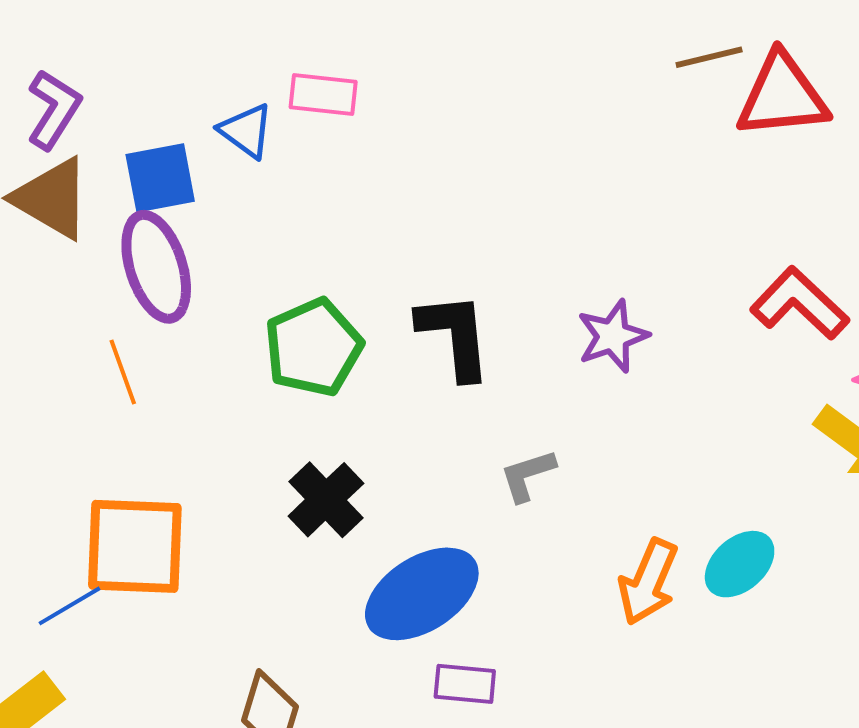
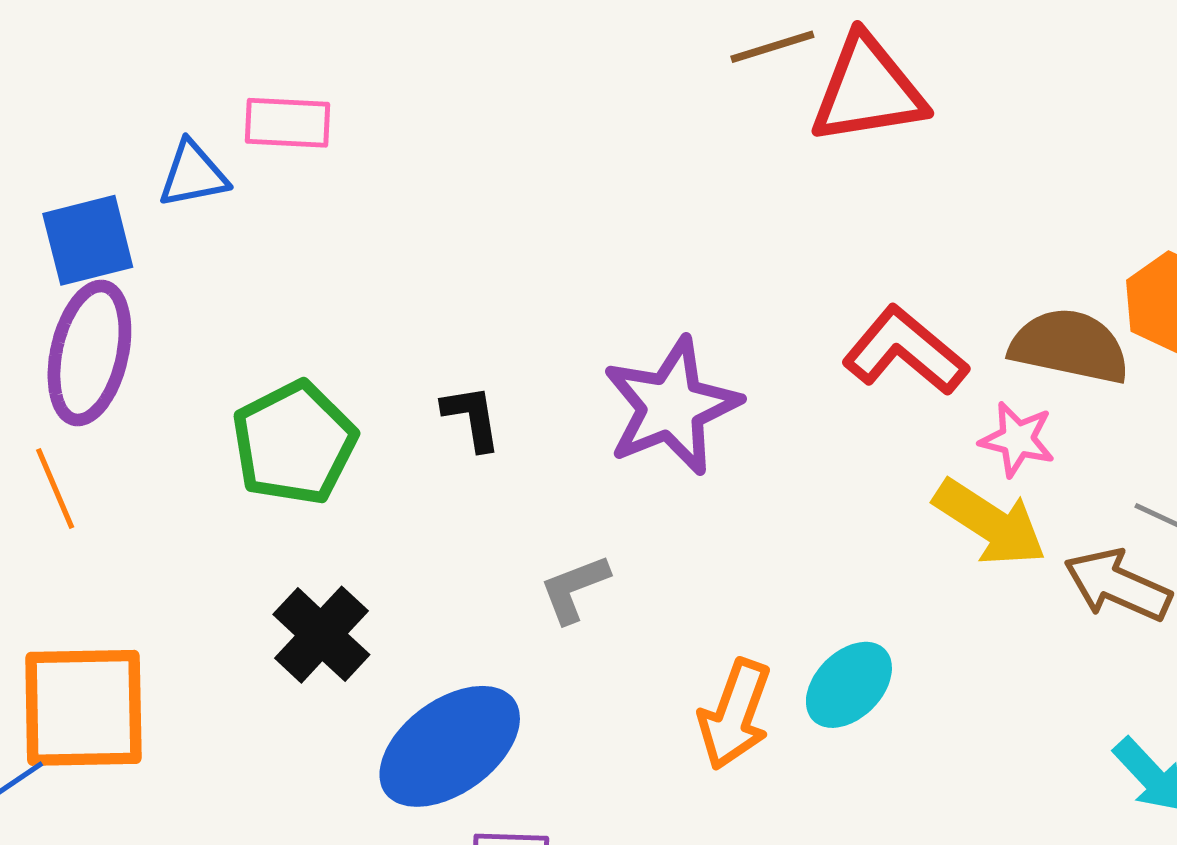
blue triangle: (246, 131) -> (193, 174), turned -44
purple ellipse: (156, 267) -> (89, 353), turned 34
black L-shape: (455, 336) -> (472, 417), size x0.6
purple star: (613, 336) -> (672, 406), size x1.5

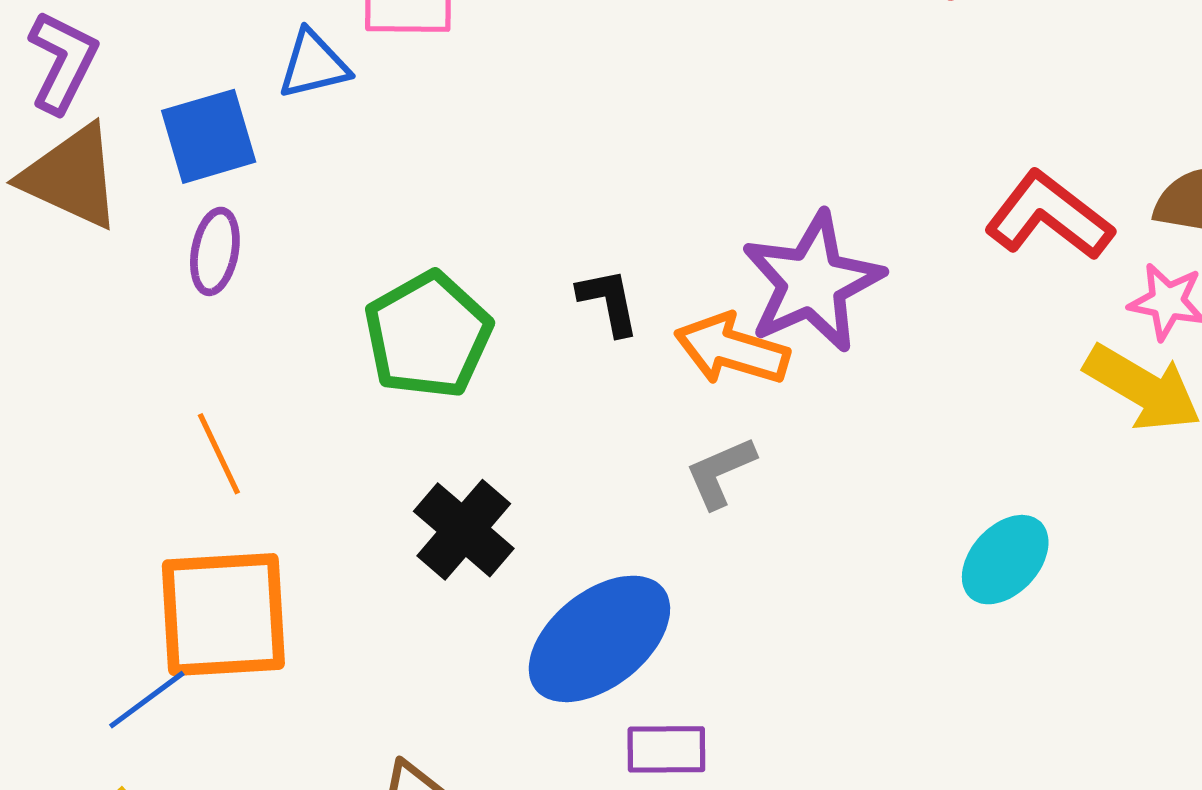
purple ellipse: (89, 353) -> (215, 251), size x0.6
orange line: (55, 489) -> (219, 454), moved
orange arrow: (735, 714) -> (732, 349), moved, turned 89

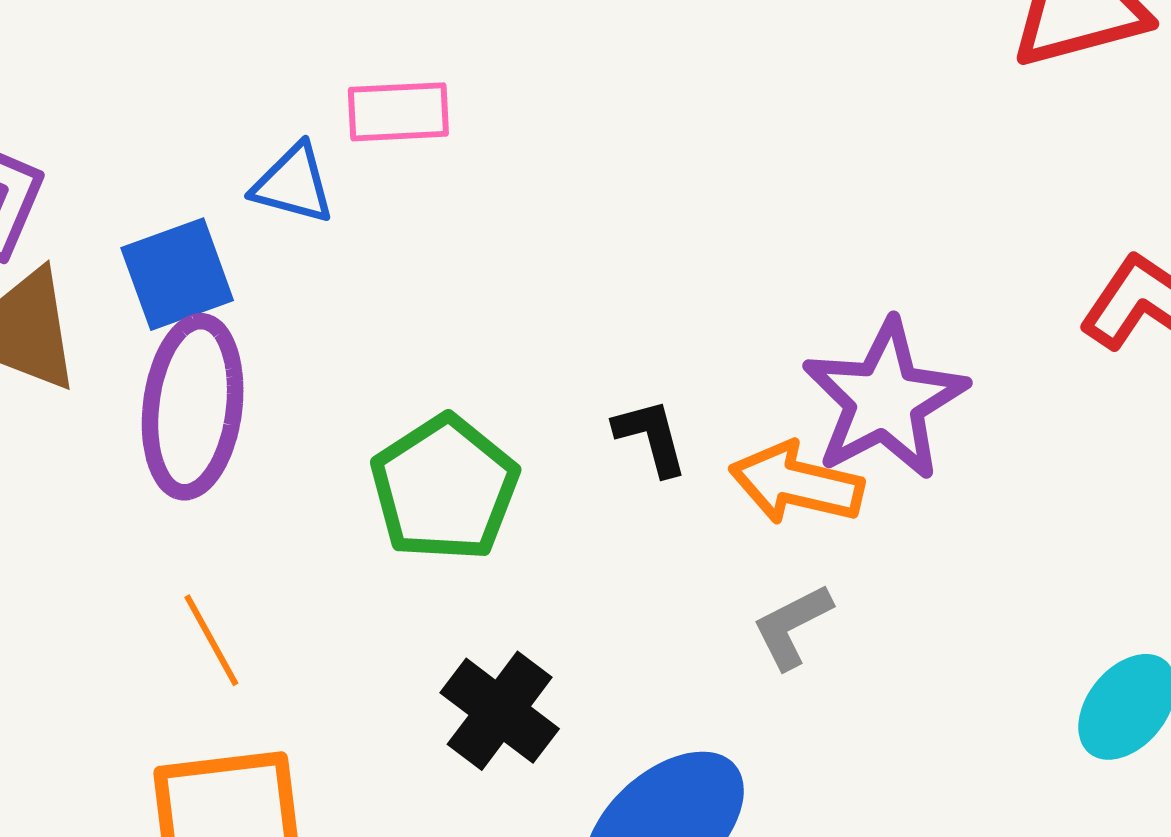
blue triangle: (314, 65) -> (293, 184), turned 32
purple ellipse: (215, 251) -> (193, 407), size x1.8

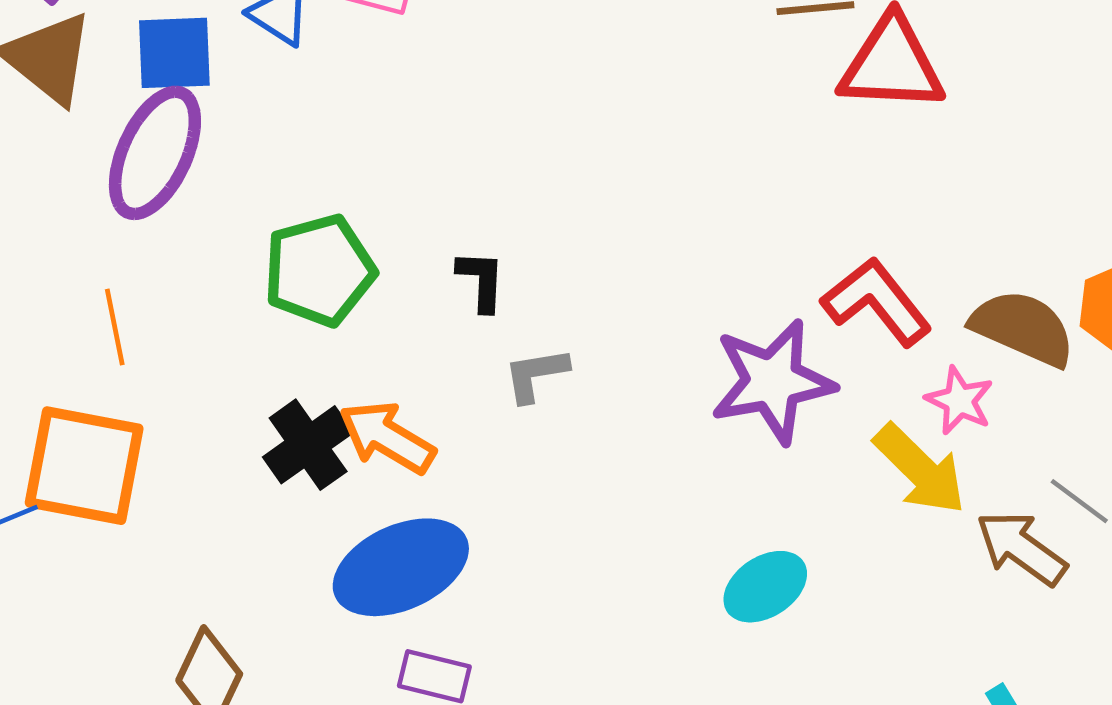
purple star: (885, 400) -> (773, 381), moved
orange arrow: (797, 483) -> (387, 437), moved
gray L-shape: (792, 626) -> (536, 375), moved

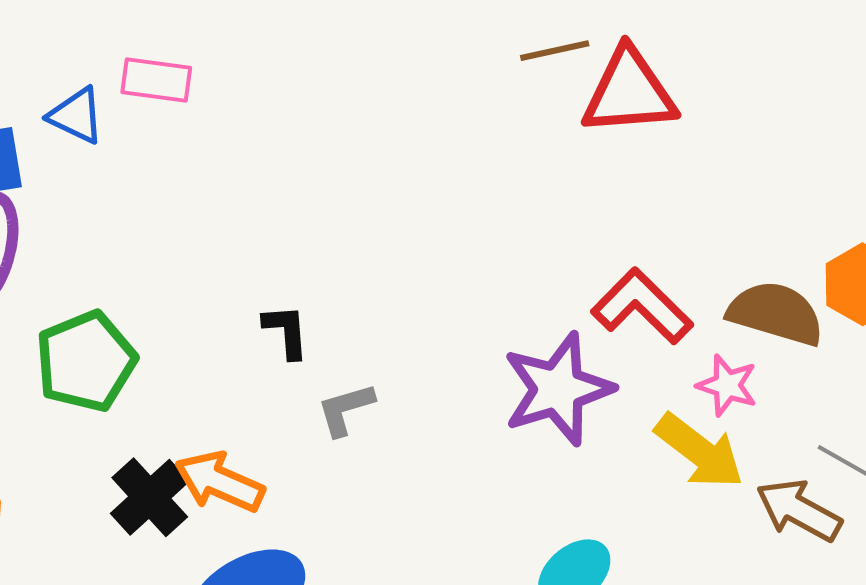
green pentagon: (319, 270) -> (86, 361), moved

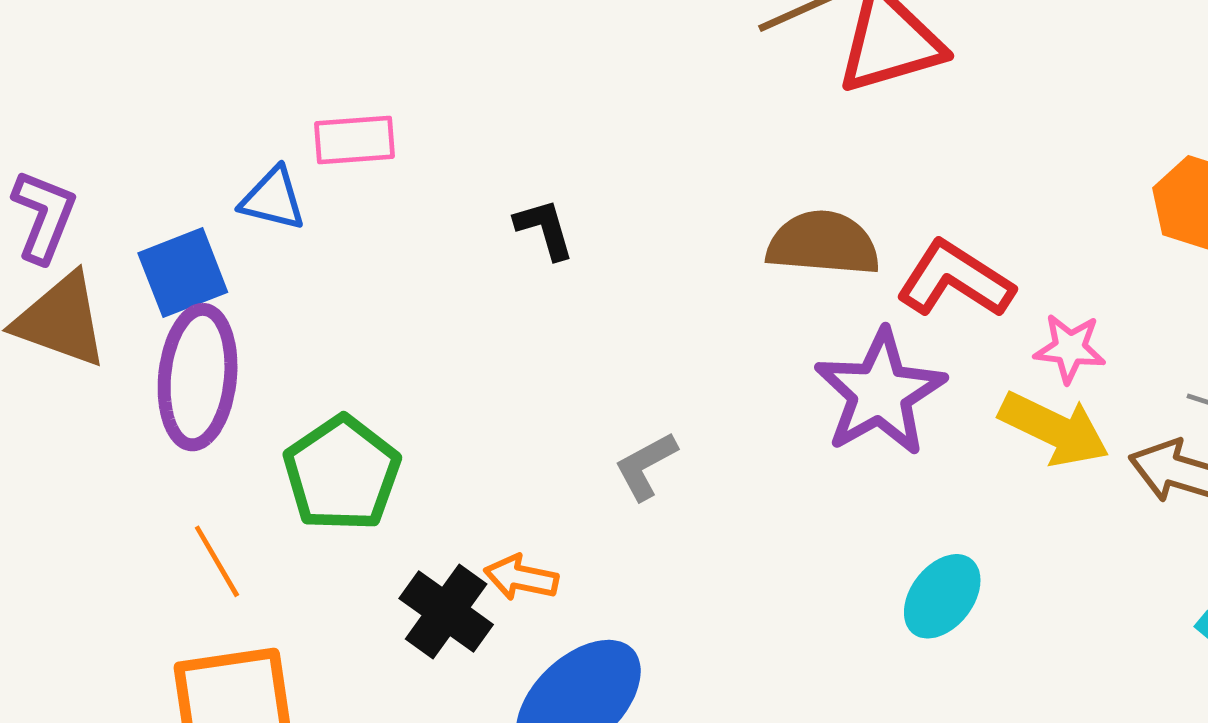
brown semicircle: (776, 313) -> (823, 243), moved
black L-shape: (286, 331) -> (544, 229), moved
orange arrow: (220, 482) -> (521, 578), size x0.7

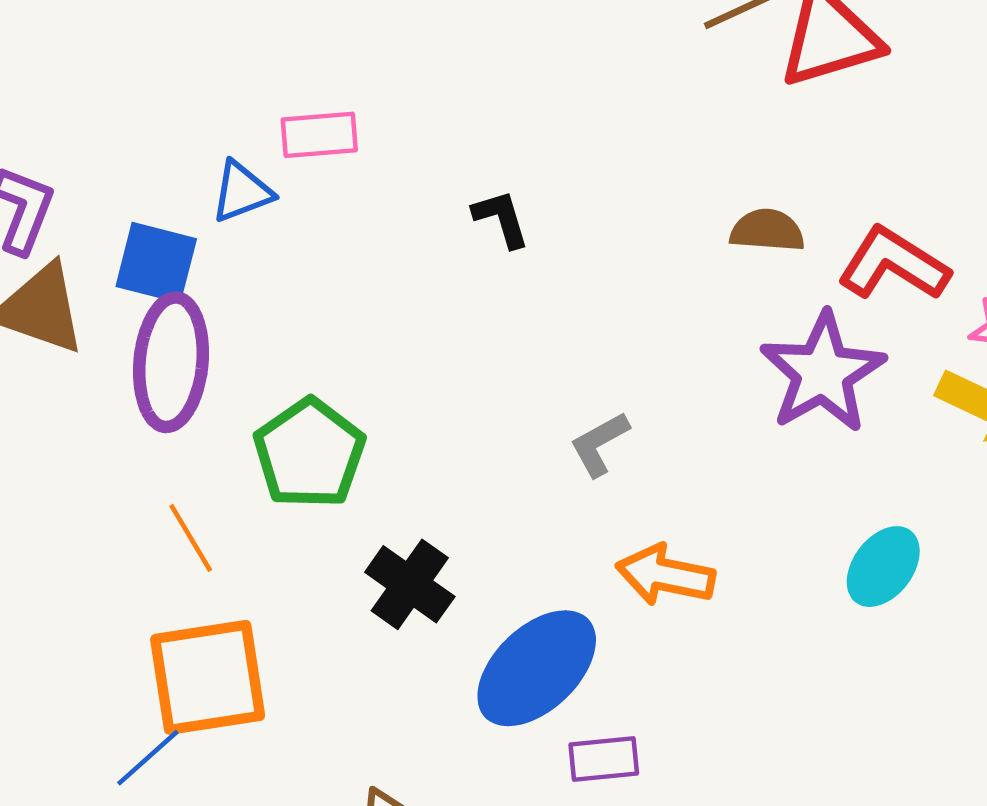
blue triangle: (273, 199) -> (242, 192), turned -34
brown semicircle: (823, 243) -> (767, 230), size x0.7
blue square: (183, 273) -> (156, 263), turned 36
orange arrow: (521, 578) -> (665, 575), moved, size x1.4

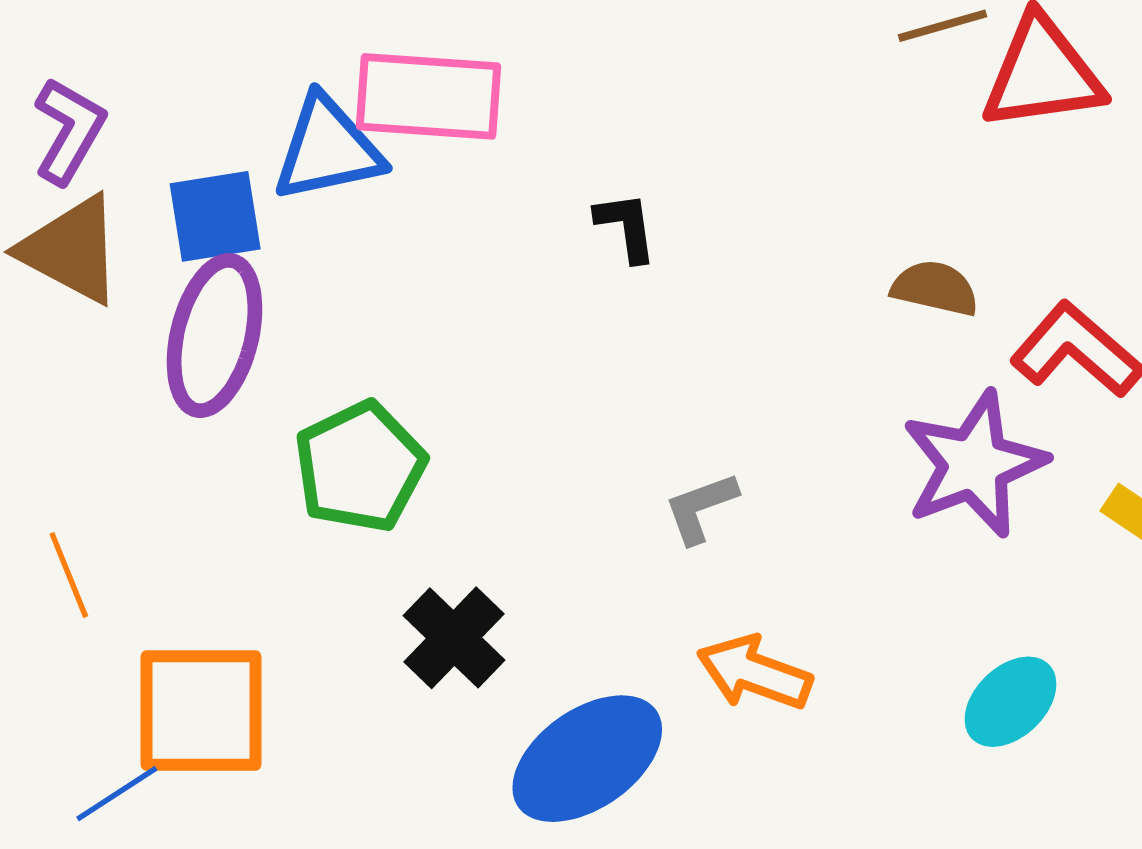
pink rectangle: (319, 135) -> (428, 96), size x1.6
blue triangle: (242, 192) -> (328, 149), size x1.5
blue square: (156, 263) -> (215, 216), turned -32
orange line: (191, 538) -> (69, 575), moved

